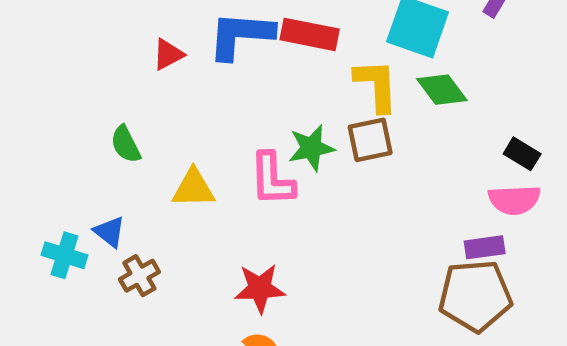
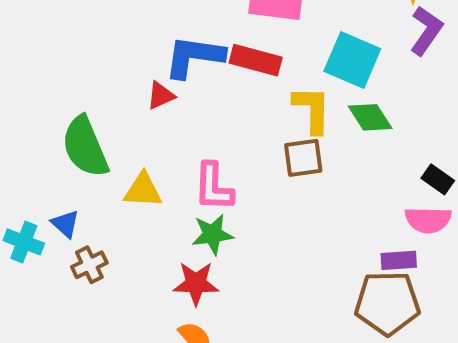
red triangle: (168, 54) -> (161, 96), moved
green semicircle: (126, 144) -> (85, 147), size x1.8
green star: (311, 148) -> (212, 234), moved

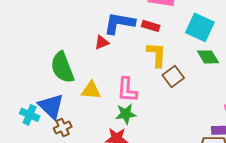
red rectangle: (256, 60) -> (151, 26), size x0.7
yellow L-shape: (312, 110) -> (157, 55), moved
brown square: (303, 158) -> (173, 76), turned -30
blue triangle: (65, 224) -> (51, 106), size x1.8

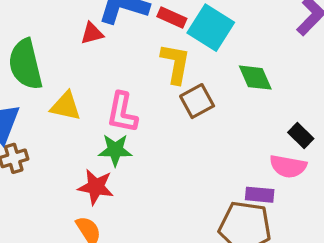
cyan square: (200, 27) -> (211, 28), moved

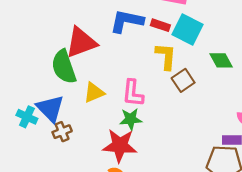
red triangle: (92, 33) -> (81, 42), moved, size x2.0
yellow triangle: (66, 106) -> (94, 93), turned -30
red star: (96, 187) -> (120, 145), size x1.4

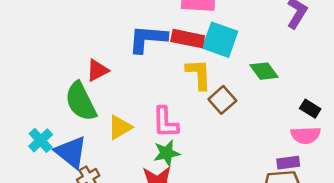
red rectangle: (160, 25) -> (188, 39), size x1.4
red triangle: (81, 42) -> (97, 70), size x0.6
cyan cross: (27, 117) -> (41, 140), moved, turned 30

